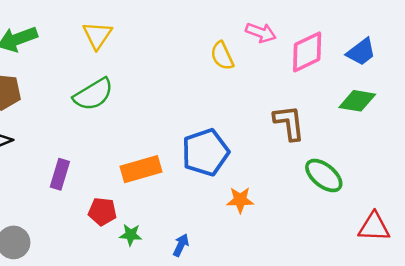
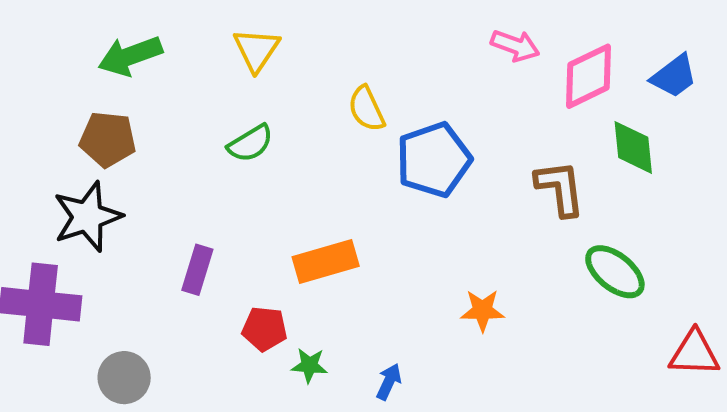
yellow semicircle: (222, 56) -> (366, 109), moved
green semicircle: (93, 94) -> (250, 143), size x0.7
green diamond: (357, 101) -> (633, 147), moved, turned 75
blue pentagon: (205, 152) -> (434, 160), moved

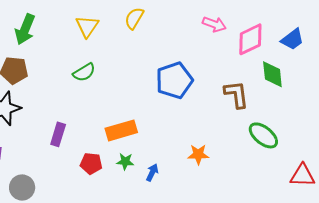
green arrow: (130, 56) -> (25, 29), turned -48
yellow semicircle: (366, 109) -> (134, 18), moved, turned 55
green star: (309, 365) -> (125, 161), moved
blue arrow: (389, 382) -> (152, 172), moved

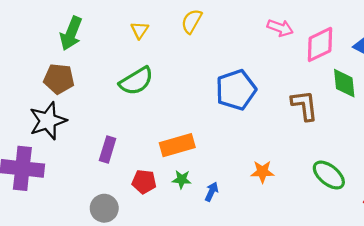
yellow triangle: (87, 26) -> (140, 30), size x0.7
green semicircle: (84, 72) -> (136, 81), size x1.4
green ellipse: (263, 135) -> (329, 175), moved
gray circle: (22, 187) -> (104, 208), moved

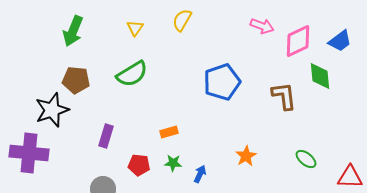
brown pentagon: (59, 79) -> (76, 80), moved
orange rectangle: (177, 145) -> (169, 132), size x0.6
orange star: (262, 172) -> (246, 156), turned -30
green ellipse: (329, 175) -> (306, 159), size x0.7

